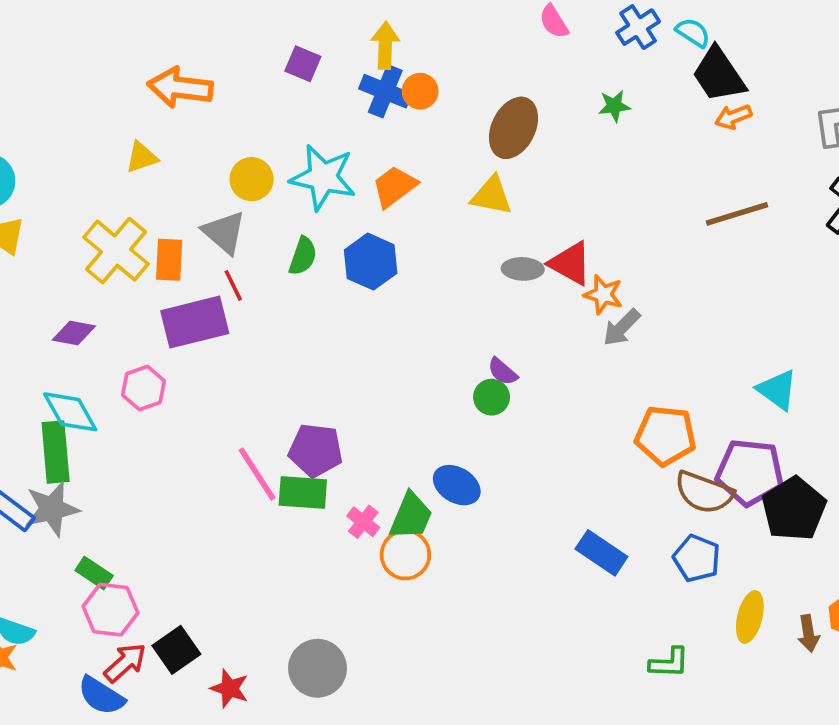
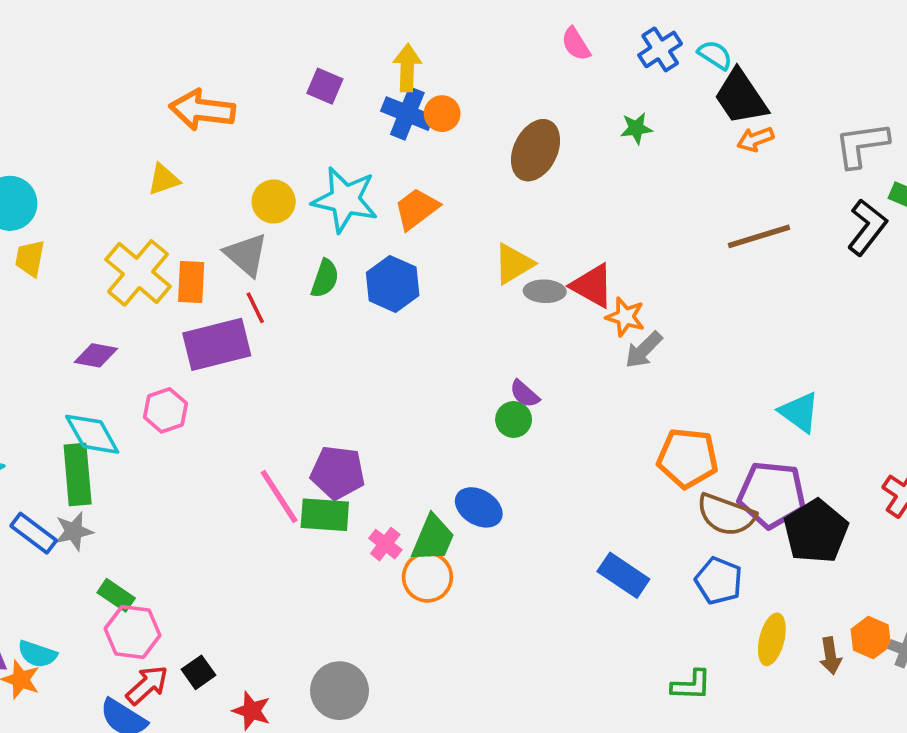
yellow triangle: (492, 196) -> (514, 264), moved, turned -42
gray star: (52, 509) -> (74, 531), size x0.7
black square: (176, 650) -> (198, 672), size x0.7

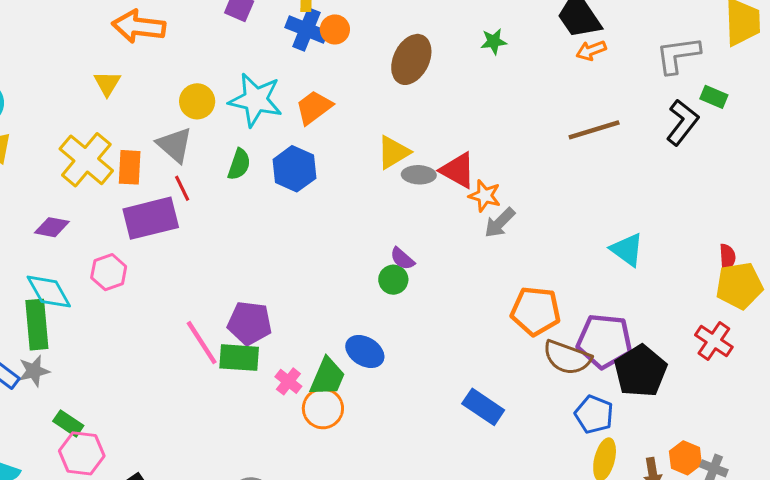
yellow triangle: (164, 180) -> (107, 83), turned -40
cyan triangle: (799, 412) -> (627, 250), moved
blue pentagon: (719, 581) -> (594, 414), moved

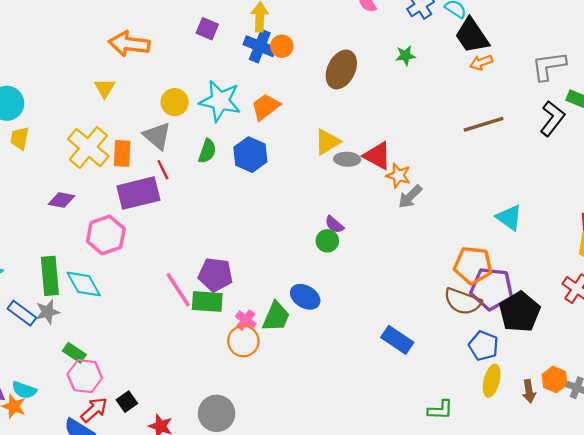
pink hexagon: (109, 272) -> (106, 235), size x1.4
cyan diamond: (49, 292) -> (84, 284), moved
orange pentagon: (536, 311) -> (473, 265), moved
orange circle: (323, 408) -> (243, 341), moved

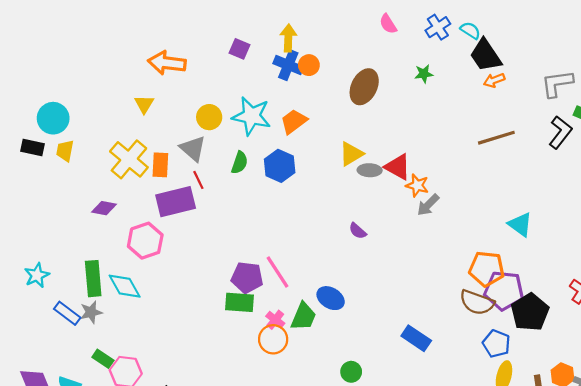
green circle: (327, 241) -> (351, 372), moved
pink line: (178, 290) -> (277, 272), moved
green rectangle: (74, 353) -> (103, 359), moved

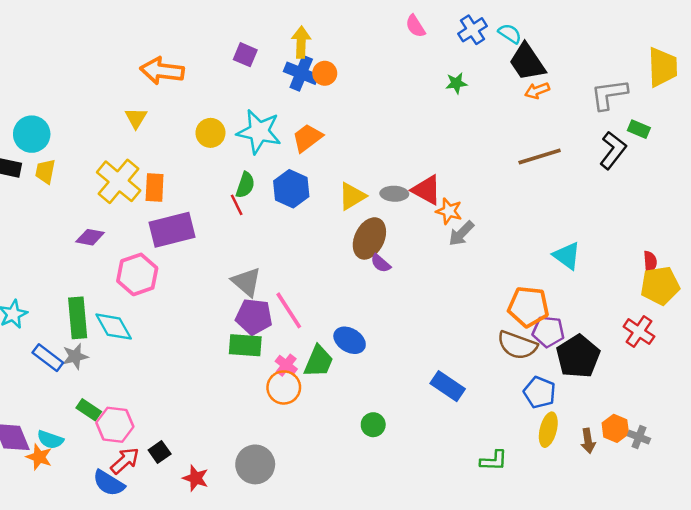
brown ellipse: (364, 87) -> (369, 238), moved
gray triangle: (193, 149) -> (247, 282), moved
yellow triangle: (351, 154) -> (352, 196), moved
red line: (198, 180) -> (237, 205), moved
purple pentagon: (504, 291) -> (548, 332), size x0.7

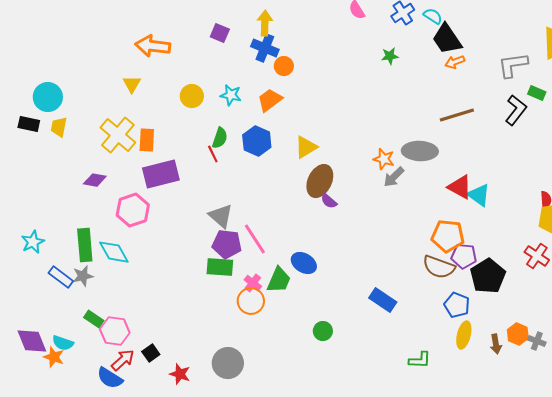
orange circle: (325, 73) -> (284, 66), moved
cyan star: (259, 132) -> (231, 95), size x0.6
red triangle: (427, 190) -> (460, 187), moved
gray ellipse: (394, 194) -> (420, 151), moved, size x1.6

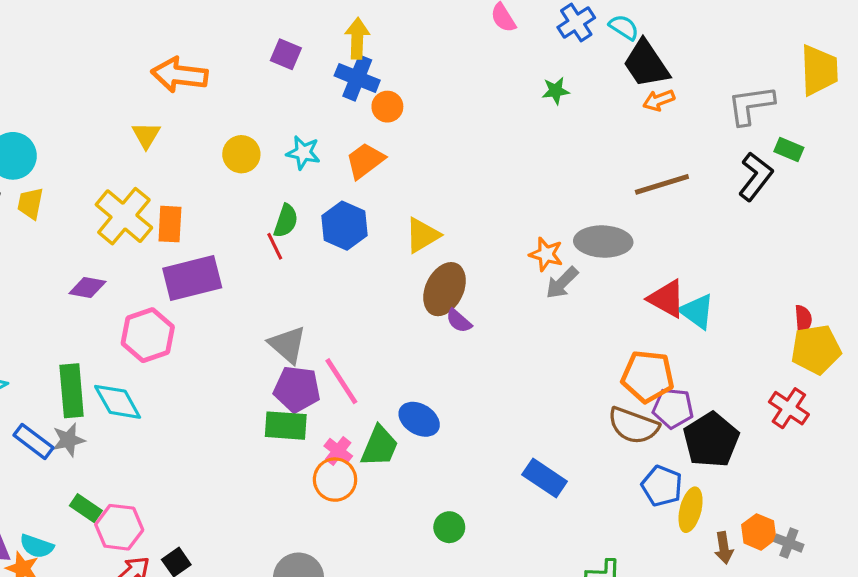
yellow ellipse: (464, 335) -> (691, 510), moved

